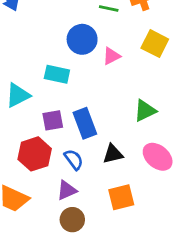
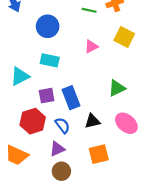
blue circle: (82, 39) -> (48, 26), moved

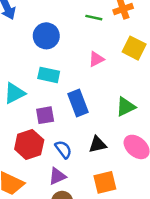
blue rectangle: (71, 98) -> (78, 103), moved

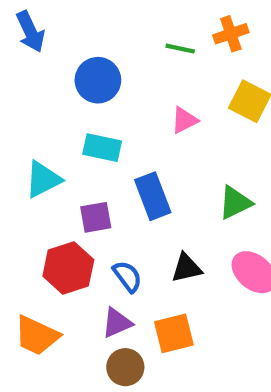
orange square: (105, 182) -> (174, 333), moved

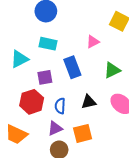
pink triangle: (184, 120) -> (93, 42), moved
blue semicircle: (127, 276) -> (60, 106), turned -140

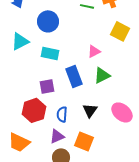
cyan triangle: (19, 59) -> (20, 41), moved
green triangle: (112, 70) -> (102, 75), moved
black triangle: (89, 102) -> (90, 110), turned -42
orange square: (83, 133) -> (84, 141), turned 36

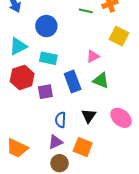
green triangle: (102, 75) -> (101, 80), turned 48
red hexagon: (34, 110) -> (22, 77), moved

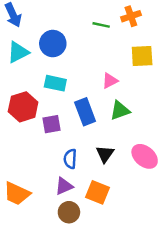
yellow square: (119, 36) -> (142, 56), turned -30
cyan triangle: (18, 46) -> (18, 52), moved
green triangle: (101, 80) -> (120, 110), turned -42

